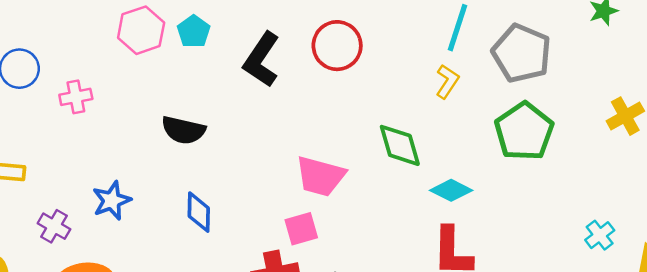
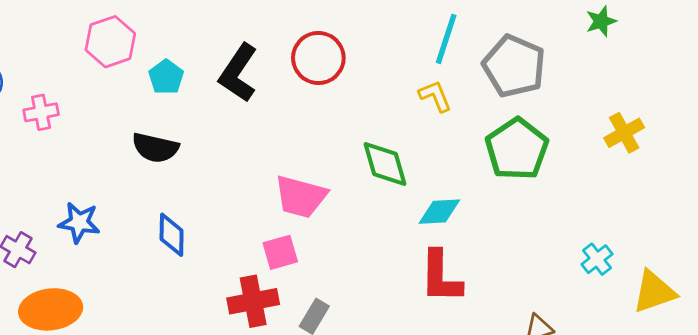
cyan pentagon: (194, 31) -> (166, 77), moved
yellow L-shape: (447, 81) -> (435, 96), turned -56
cyan diamond: (451, 190) -> (439, 212), turned -30
blue star: (112, 201) -> (79, 222), turned 30

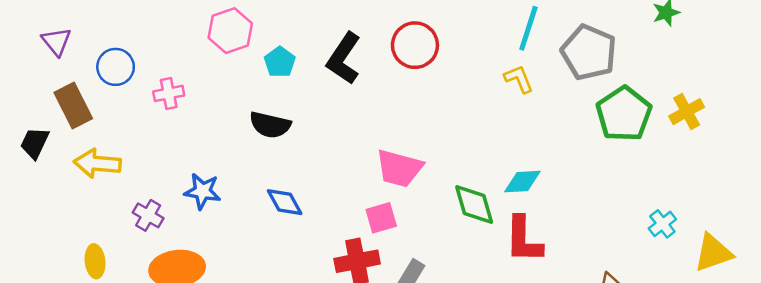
green pentagon: (517, 149) -> (624, 114), moved
green diamond: (385, 164) -> (474, 205), moved
blue diamond: (172, 235) -> (285, 202), turned -30

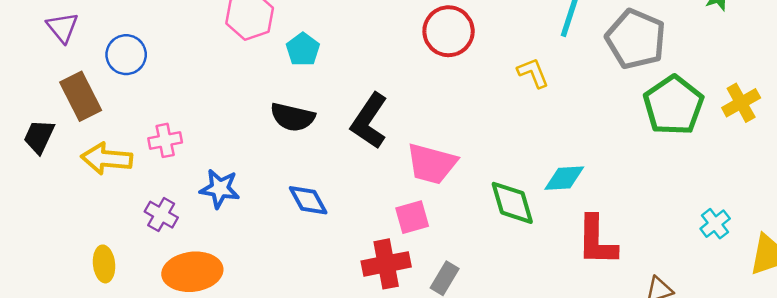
black L-shape: (344, 58) -> (369, 121), moved
yellow L-shape: (519, 79) -> (533, 73), moved
pink cross: (169, 93) -> (165, 140), moved
red L-shape: (524, 240) -> (597, 241), moved

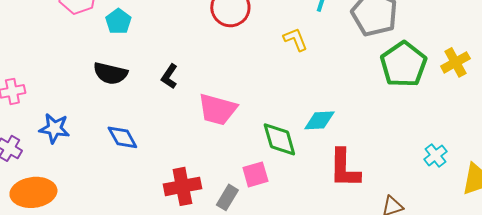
black L-shape: (369, 121) -> (169, 76), size x0.6
pink square: (412, 217) -> (255, 174), moved

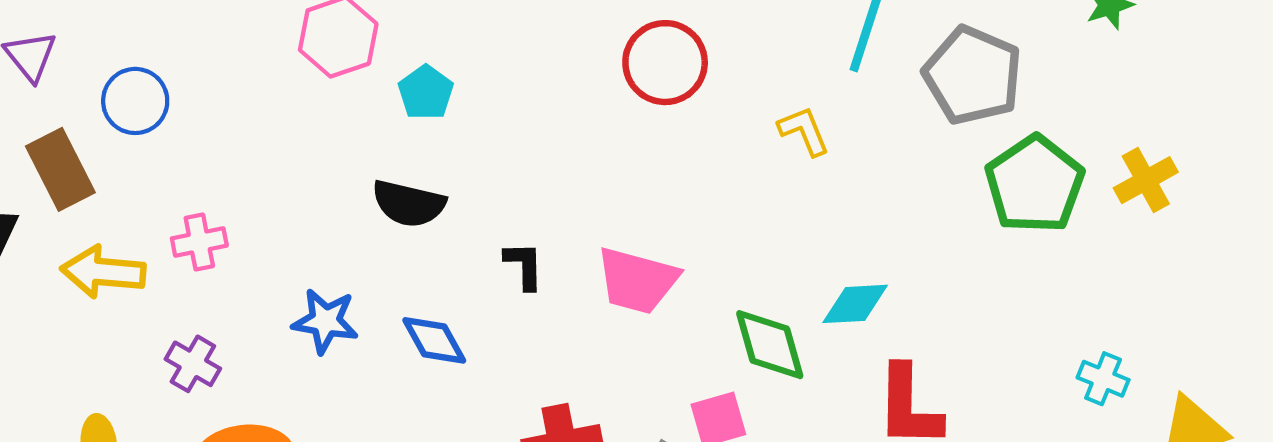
black L-shape: (169, 76) -> (524, 266), moved, turned 145
blue star: (54, 128) -> (325, 321), moved
cyan cross: (435, 155) -> (1103, 379), turned -30

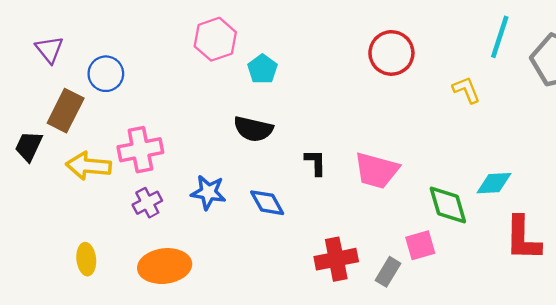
brown rectangle: (60, 169) -> (66, 111), turned 54
pink cross: (199, 242) -> (140, 150), size x1.5
purple cross: (193, 364) -> (147, 203), moved, turned 32

